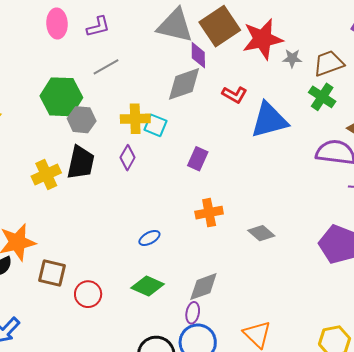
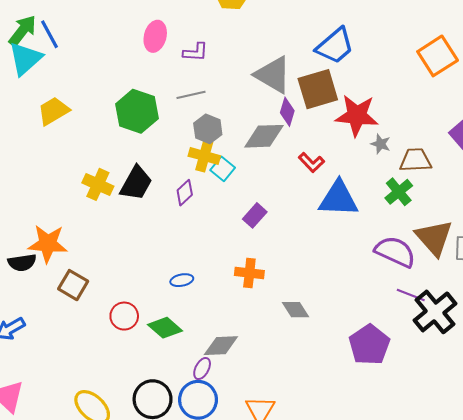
gray hexagon: (82, 120) -> (208, 129), moved
yellow cross: (46, 174) -> (98, 184), turned 32
red circle: (88, 294) -> (124, 316), moved

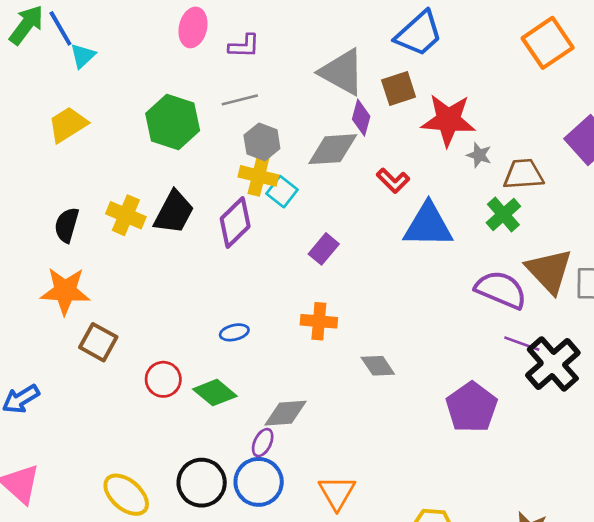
cyan triangle: (25, 59) -> (83, 56), moved, size x0.6
brown square: (318, 89) -> (399, 88), size x0.7
purple diamond: (185, 193) -> (235, 223), size x1.5
black semicircle: (22, 263) -> (67, 225), moved, turned 116

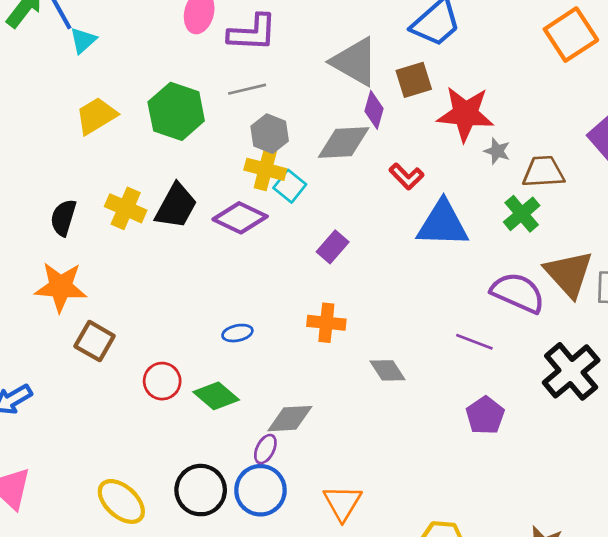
purple L-shape: (244, 46) -> (252, 33), size x1.5
yellow trapezoid: (68, 124) -> (96, 116), moved
purple diamond: (235, 223) -> (240, 218), turned 69
purple line: (522, 344) -> (474, 342), moved
purple pentagon: (472, 407) -> (485, 415), size x0.7

